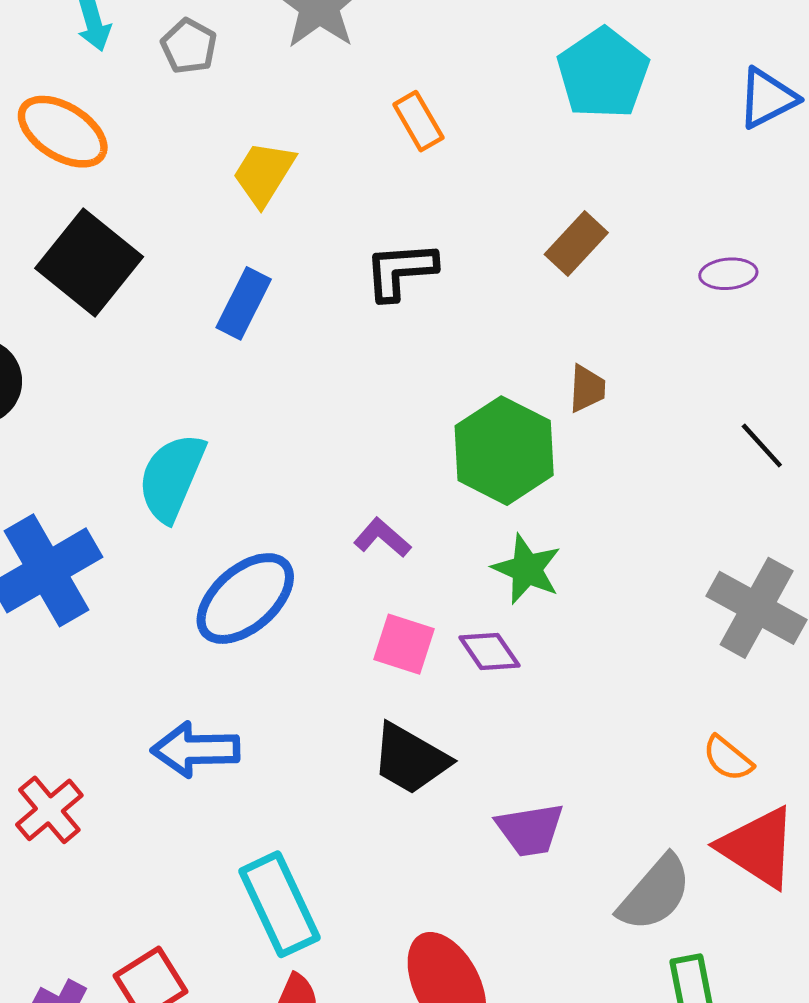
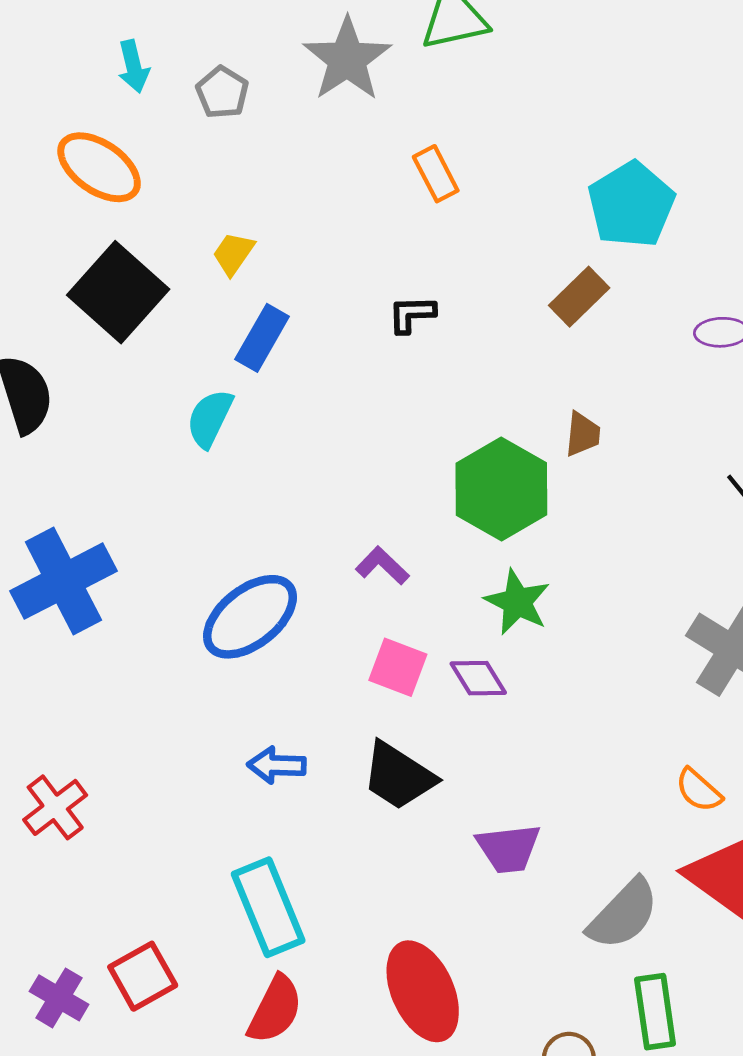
cyan pentagon: (603, 73) -> (631, 205), moved
yellow trapezoid: (264, 173) -> (233, 254), moved, size x0.7
black L-shape: (400, 271) -> (412, 314), size x0.7
cyan semicircle: (172, 477) -> (210, 418), moved, size x0.7
blue arrow: (195, 750) -> (277, 765), moved, size x0.7

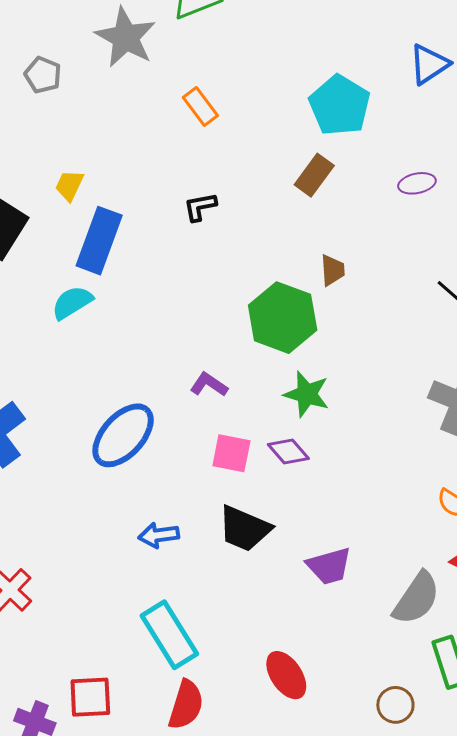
blue rectangle: (262, 338) -> (99, 241), size x1.4
cyan semicircle: (210, 418) -> (72, 302), turned 42
red square: (143, 976) -> (90, 697), turned 36
red ellipse: (423, 991) -> (286, 675), size x0.7

